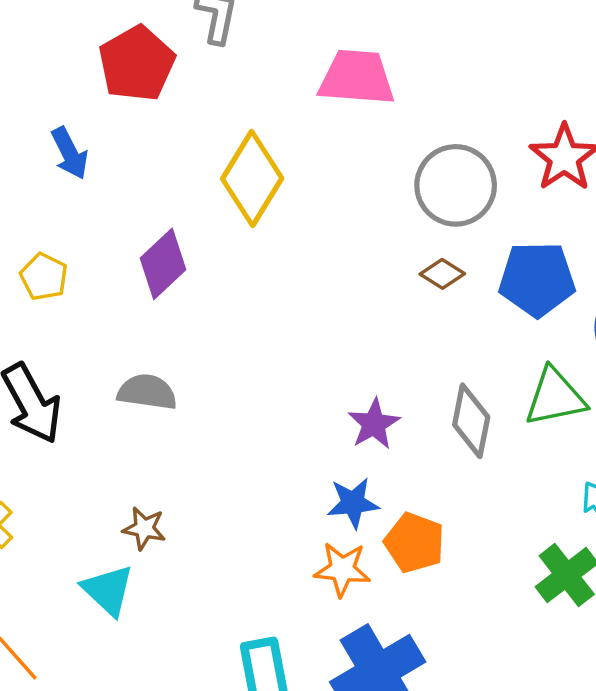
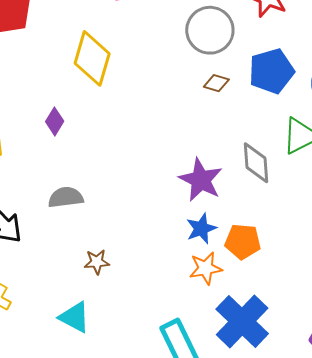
purple diamond: (163, 264) -> (55, 121), size x0.7
purple star: (374, 424) -> (201, 180), size x1.4
brown star: (144, 528) -> (97, 262), moved

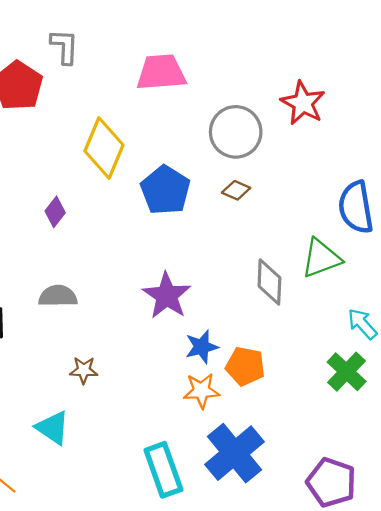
blue pentagon: (271, 71) -> (165, 190), moved, turned -30
purple star: (201, 180) -> (167, 296), moved

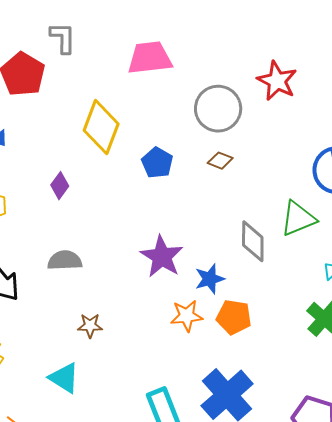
blue pentagon: (165, 190) -> (157, 163), size x0.7
blue star: (202, 347) -> (210, 279), moved
orange star: (201, 391) -> (187, 316), moved

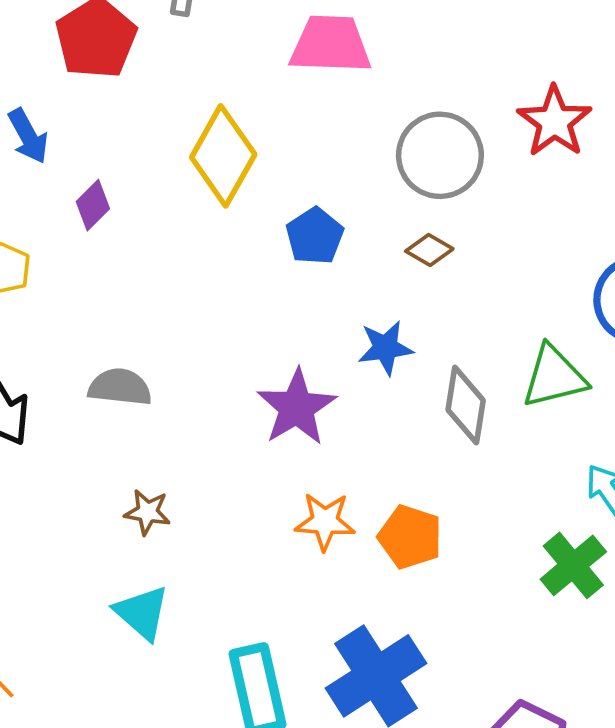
purple diamond: (60, 186) -> (93, 205), moved
blue star: (210, 279) -> (385, 348), moved
cyan triangle: (64, 378) -> (142, 613), moved

